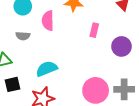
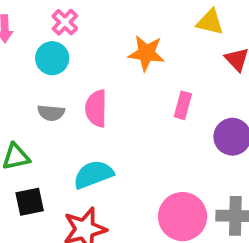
pink semicircle: (48, 21) -> (96, 108), moved

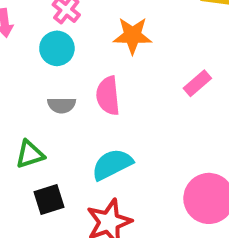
orange star: (146, 53) -> (132, 36), moved
pink rectangle: (183, 105) -> (197, 83), turned 40

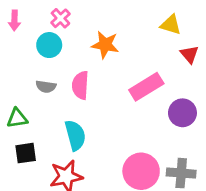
pink rectangle: (197, 83) -> (146, 87), size x1.6
cyan semicircle: (112, 164) -> (75, 135), turned 92

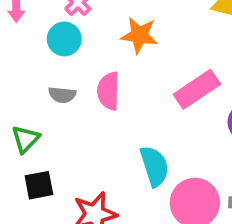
green triangle: (17, 118) -> (26, 139), turned -35
cyan semicircle: (75, 135) -> (154, 166), moved

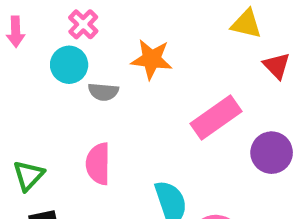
pink semicircle: (108, 91) -> (98, 164), moved
gray semicircle: (62, 95) -> (103, 92), moved

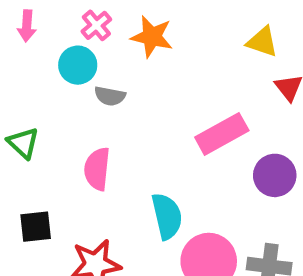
orange star: (152, 59) -> (152, 37), moved
green triangle: (28, 175) -> (23, 143), moved, turned -36

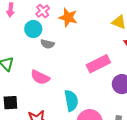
pink semicircle: (97, 169) -> (40, 77), turned -72

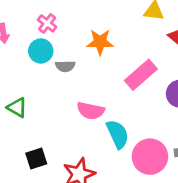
orange star: (68, 17) -> (100, 42), moved
pink semicircle: (40, 77) -> (91, 111), moved

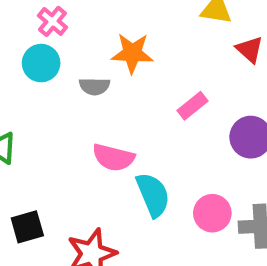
gray semicircle: (65, 66) -> (94, 86), moved
pink rectangle: (141, 75) -> (192, 106), size x0.6
pink circle: (150, 157) -> (212, 213), moved, size x0.7

